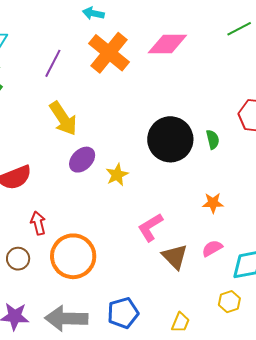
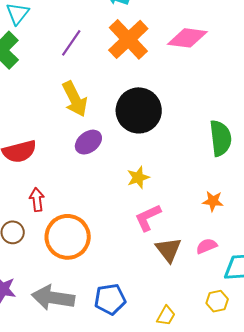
black circle: (170, 139) -> (139, 110), moved
green semicircle: (213, 139) -> (220, 138), size x1.8
yellow star: (117, 175) -> (138, 177), moved

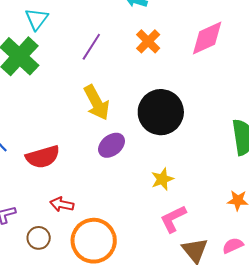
pink diamond: (187, 38) -> (207, 38), turned -30
orange cross: (128, 39) -> (148, 41), size x0.6
red arrow: (37, 200) -> (62, 204), turned -70

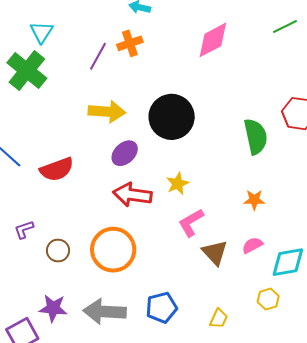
orange cross: (148, 41) -> (130, 43), moved, turned 30
yellow arrow: (97, 103) -> (107, 112), turned -54
red arrow: (62, 204) -> (132, 195), moved, size x1.6

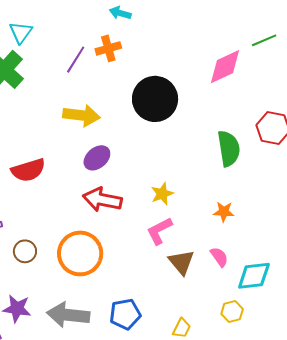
pink diamond: (213, 40) -> (225, 67), moved
black circle: (172, 117) -> (155, 99), moved
yellow star: (178, 184) -> (162, 194), moved
pink semicircle: (252, 245) -> (219, 257), turned 80

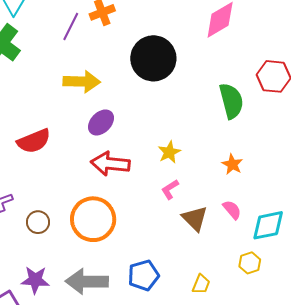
orange star: (224, 212) -> (232, 164), turned 30
pink L-shape: (159, 231) -> (170, 189), size x0.7

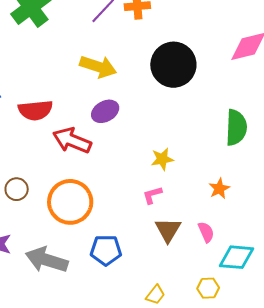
red arrow: (110, 164) -> (72, 140), moved
blue pentagon: (144, 275) -> (106, 250), moved

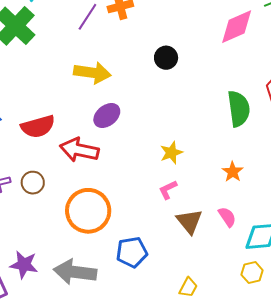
black circle: (173, 65) -> (166, 58), size x0.5
brown circle: (17, 189) -> (33, 183), moved
yellow hexagon: (208, 288) -> (252, 273), moved

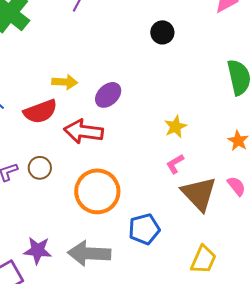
yellow arrow: (92, 73) -> (65, 82), moved, size x0.7
brown triangle: (189, 221) -> (199, 194), size x1.4
yellow trapezoid: (188, 287) -> (203, 260), size x1.4

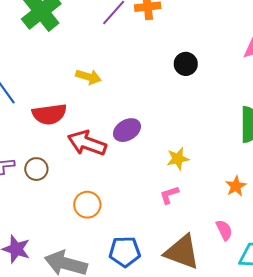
yellow arrow: (65, 82) -> (88, 77), moved
purple ellipse: (108, 95) -> (127, 130), moved
orange circle: (97, 191) -> (87, 205), size x0.6
brown triangle: (199, 194) -> (182, 252), moved, turned -39

